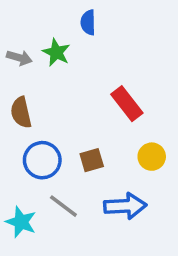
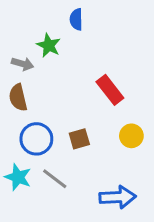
gray arrow: (19, 58) -> (23, 64), moved
blue arrow: (125, 206) -> (118, 197), moved
cyan star: (21, 222) -> (18, 177), moved

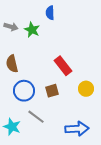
gray arrow: (23, 64) -> (11, 27), moved
red rectangle: (110, 90) -> (63, 66), moved
cyan star: (18, 177) -> (12, 127), moved

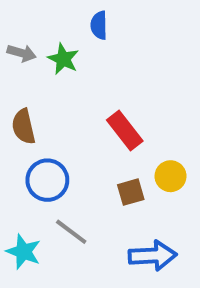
brown square: (52, 91) -> (131, 192), moved

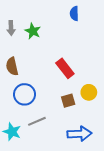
blue semicircle: (99, 25) -> (74, 13), moved
gray arrow: (22, 53) -> (11, 28), turned 72
gray line: (71, 232) -> (37, 121), turned -60

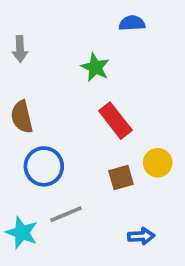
blue semicircle: (74, 13) -> (132, 23), turned 88
green star: (33, 31) -> (95, 67), moved
blue arrow: (79, 134) -> (141, 236), size x0.6

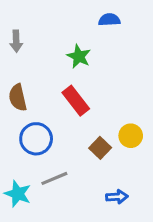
red rectangle: (115, 121) -> (76, 101), moved
brown square: (121, 177) -> (100, 148), turned -30

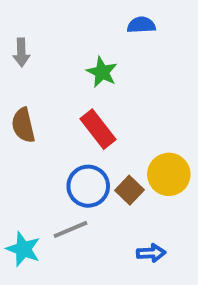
yellow circle: (131, 136) -> (169, 174), size x1.4
blue circle: (36, 139) -> (88, 186), moved

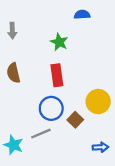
red rectangle: (98, 129) -> (57, 75), turned 30
brown square: (129, 190) -> (75, 120), moved
blue arrow: (151, 253) -> (100, 147), moved

